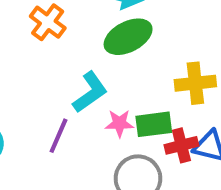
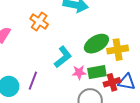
green ellipse: (128, 37) -> (96, 44), moved
purple line: (58, 136) -> (33, 81), moved

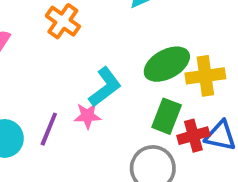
pink star: (79, 72) -> (87, 116), moved
green rectangle: (97, 72) -> (167, 116), turned -60

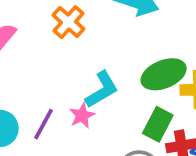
pink star: (87, 116) -> (82, 115), turned -30

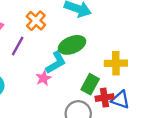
green ellipse: (164, 74) -> (72, 45), moved
purple line: (44, 124) -> (18, 46), moved

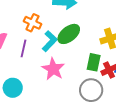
cyan L-shape: (56, 62) -> (50, 41), moved
pink star: (44, 78) -> (53, 69), size x1.6

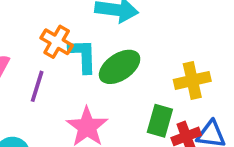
cyan L-shape: (50, 41) -> (83, 56), moved, turned -50

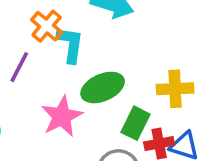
green ellipse: (120, 67) -> (103, 87), moved

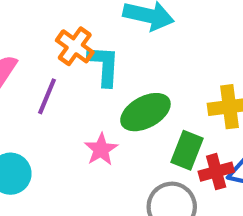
pink star: (62, 116) -> (101, 149), size x0.7

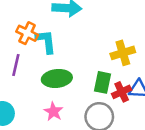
green ellipse: (145, 112) -> (57, 78), moved, turned 32
pink star: (101, 149) -> (53, 112), moved

